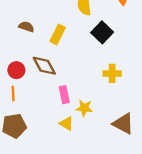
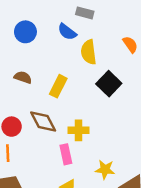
yellow cross: (112, 73) -> (78, 130), moved
yellow star: (84, 108) -> (105, 170), moved

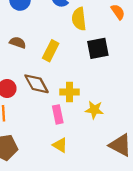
black square: (109, 84) -> (98, 48), turned 35
yellow star: (105, 170) -> (94, 110), moved

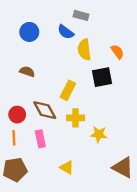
orange semicircle: (118, 12) -> (117, 52), moved
yellow rectangle: (51, 51) -> (68, 90), moved
pink rectangle: (58, 114) -> (40, 139), moved

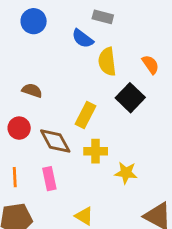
blue circle: (29, 32) -> (34, 21), moved
black square: (102, 77) -> (130, 98), turned -35
red circle: (17, 115) -> (19, 128), moved

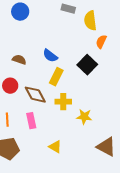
blue semicircle: (83, 39) -> (50, 56), moved
yellow semicircle: (107, 62) -> (90, 21), moved
orange semicircle: (150, 64) -> (101, 42), turned -120

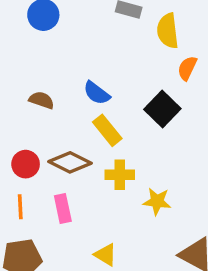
yellow rectangle: (56, 77) -> (107, 130), turned -66
red circle: (10, 86) -> (26, 164), moved
brown diamond: (35, 95) -> (70, 162), turned -35

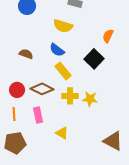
yellow semicircle: (168, 31) -> (63, 26), moved, turned -66
yellow star: (157, 201) -> (90, 99), moved
yellow triangle: (105, 255) -> (62, 133), moved

